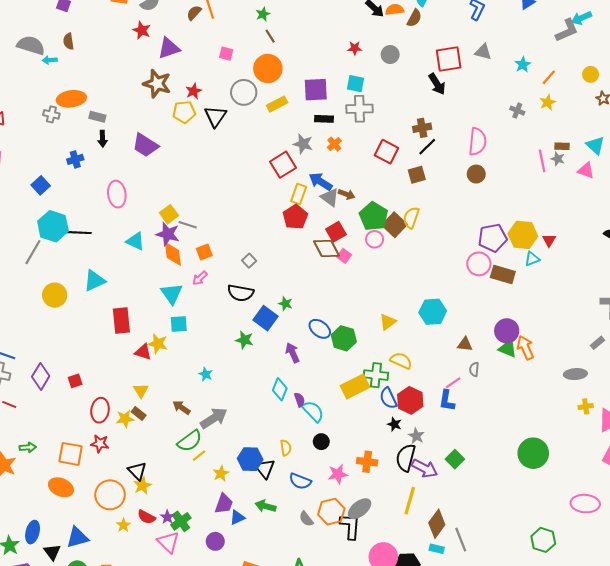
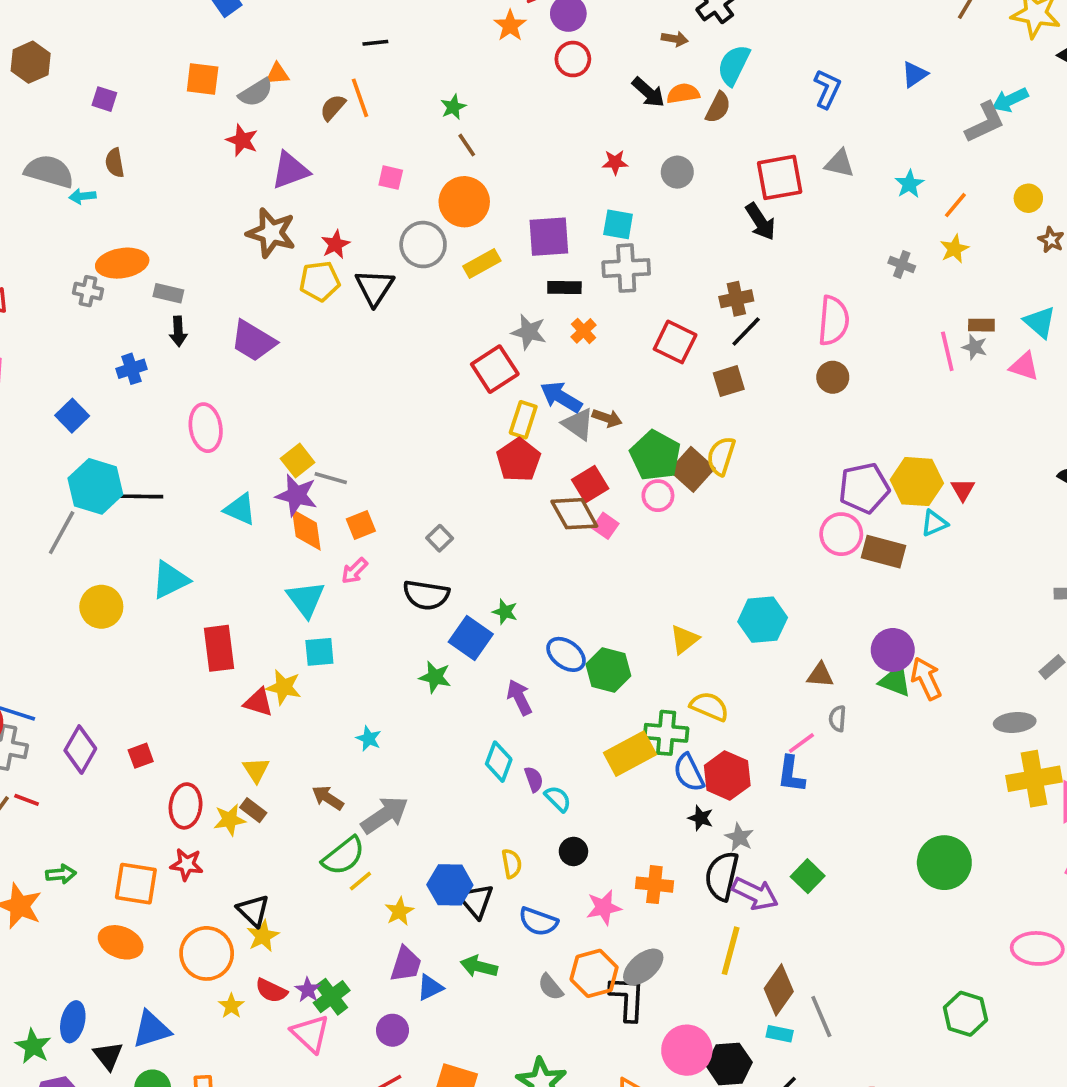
yellow cross: (586, 406) -> (1034, 779), size x2.0
cyan semicircle: (313, 411) -> (558, 799), size x0.7

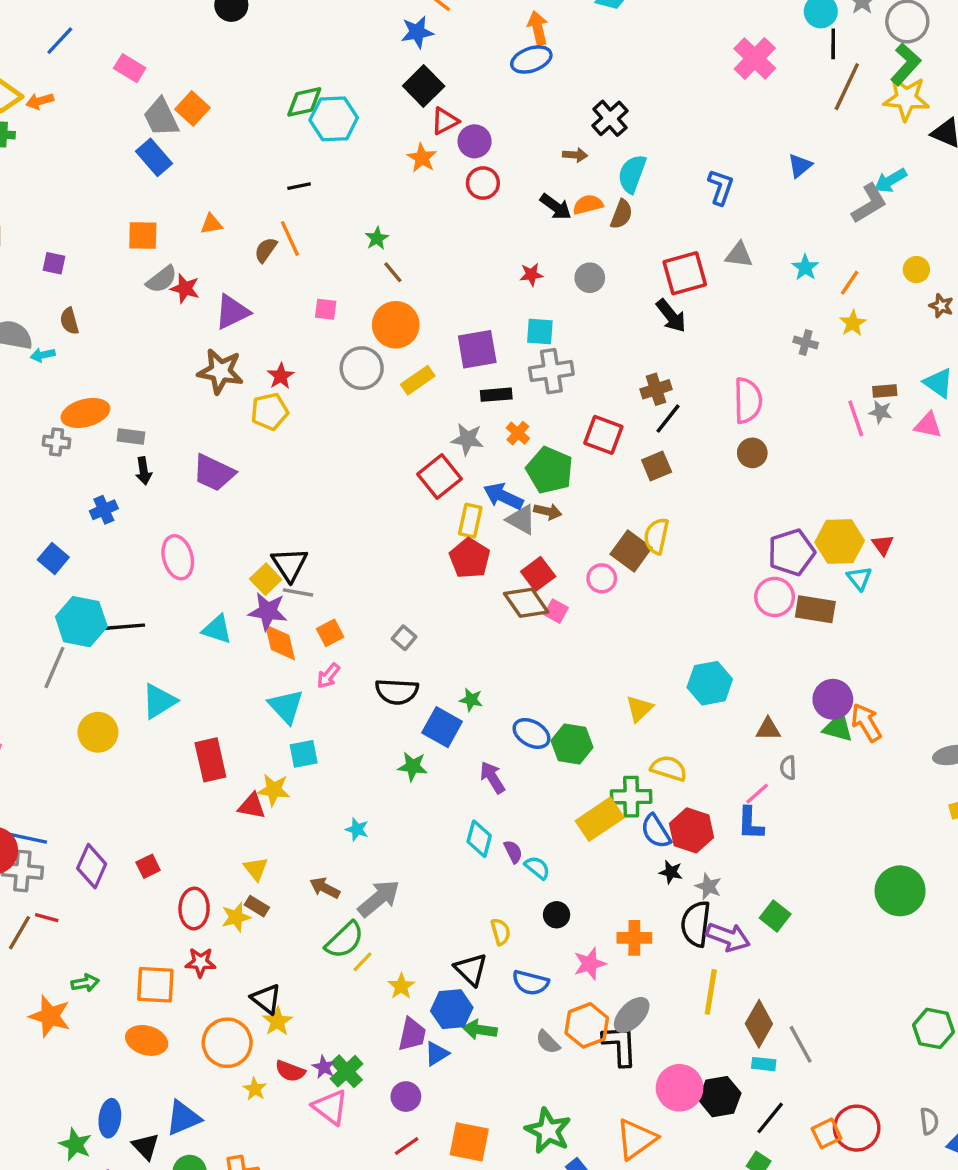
gray semicircle: (256, 93) -> (162, 279), moved
black triangle: (375, 287) -> (290, 564), moved
green pentagon: (655, 456) -> (550, 470), moved
cyan triangle: (934, 523) -> (859, 578), turned -40
blue hexagon: (450, 885) -> (452, 1009), moved

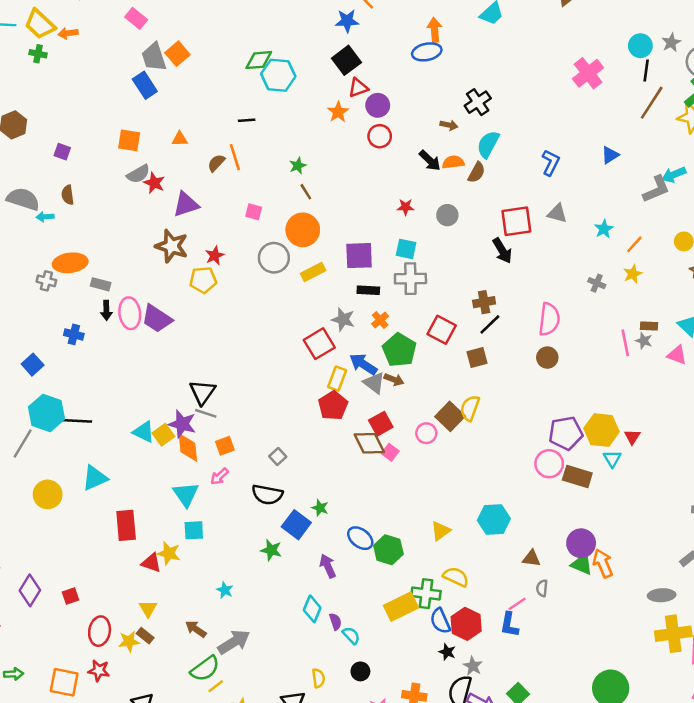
blue cross: (104, 510) -> (74, 334), turned 30
pink ellipse: (178, 557) -> (130, 313), moved
yellow square: (266, 579) -> (163, 435), moved

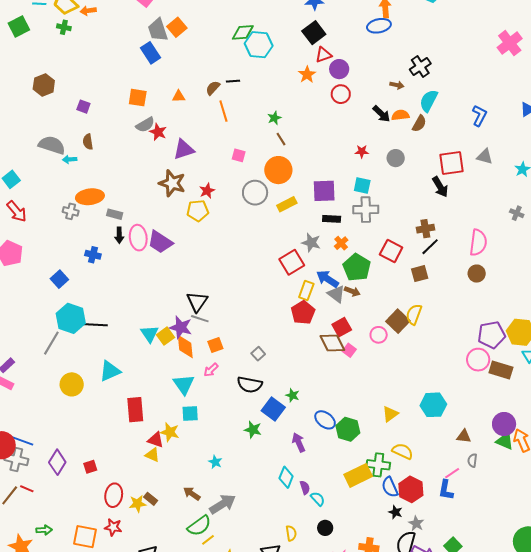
brown semicircle: (216, 163) -> (213, 88), moved
cyan triangle: (144, 432) -> (150, 334), turned 30
yellow triangle: (148, 608) -> (152, 455), moved, turned -35

